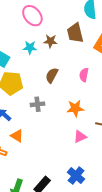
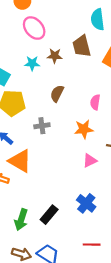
pink semicircle: (84, 75) -> (95, 102), moved
orange triangle: (17, 136) -> (20, 161), size x1.6

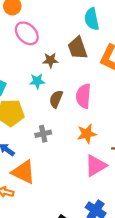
cyan star: (32, 63) -> (37, 81), moved
pink semicircle: (95, 102) -> (83, 96), moved, size x1.5
pink triangle: (90, 160) -> (96, 166), size x1.5

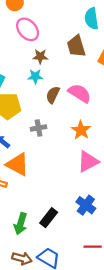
brown star: (50, 60) -> (40, 56), moved
pink semicircle: (83, 96) -> (80, 93), turned 115
orange star: (87, 134) -> (81, 130), turned -30

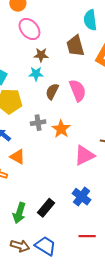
pink semicircle: (80, 93) -> (78, 90), turned 35
orange star: (81, 130) -> (61, 129), moved
orange triangle: (18, 164) -> (18, 157), size x0.7

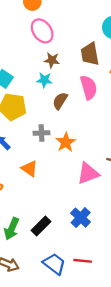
pink semicircle: (78, 90) -> (89, 87), moved
orange triangle: (18, 157) -> (29, 168), moved
blue trapezoid: (45, 246) -> (54, 264), moved

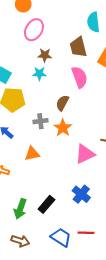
pink ellipse: (42, 31) -> (34, 30), turned 70
brown semicircle: (60, 101) -> (62, 103), moved
orange triangle: (29, 168) -> (32, 154), turned -42

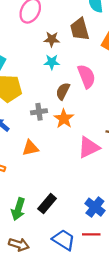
brown star: (45, 55) -> (52, 39), moved
cyan star: (39, 73) -> (52, 62), moved
pink semicircle: (80, 77) -> (86, 76), moved
blue cross: (81, 194) -> (95, 207), moved

